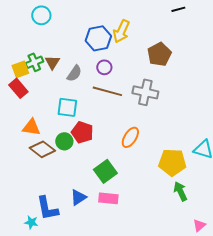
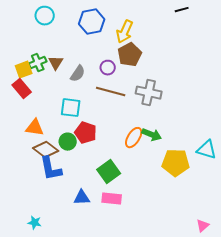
blue hexagon: (98, 38) -> (92, 22), moved
brown pentagon: (159, 54) -> (130, 55), moved
green arrow: (180, 191) -> (152, 135), moved, turned 138
blue triangle: (78, 197) -> (82, 198), turned 30
blue L-shape: (47, 208) -> (51, 169), moved

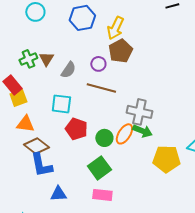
yellow square: (24, 70) -> (18, 98), moved
gray cross: (149, 93) -> (139, 112), moved
green circle: (68, 142) -> (104, 138), moved
blue triangle: (82, 198) -> (58, 194), moved

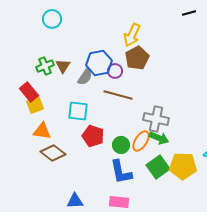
blue hexagon: (82, 18) -> (99, 63), moved
blue L-shape: (41, 165) -> (121, 172), moved
green square: (99, 168) -> (158, 167), moved

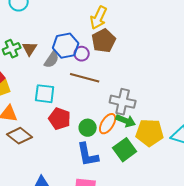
yellow pentagon: (183, 166) -> (150, 133), moved

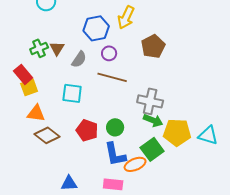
brown pentagon: (104, 41) -> (153, 46), moved
blue hexagon: (66, 46) -> (96, 28), moved
red pentagon: (60, 119) -> (87, 130), moved
orange ellipse: (108, 124) -> (135, 164), moved, turned 35

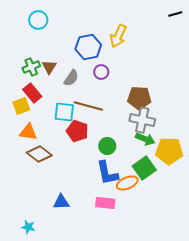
brown pentagon: (153, 46) -> (139, 98), moved, turned 30
red rectangle: (23, 74) -> (32, 93), moved
brown line: (112, 77) -> (88, 106), moved
red pentagon: (87, 130) -> (77, 131), moved

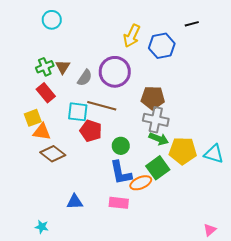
black line: (175, 14) -> (192, 24), moved
blue hexagon: (88, 47) -> (162, 46), moved
purple circle: (101, 72) -> (115, 72), size x2.0
yellow square: (21, 106) -> (33, 118), moved

